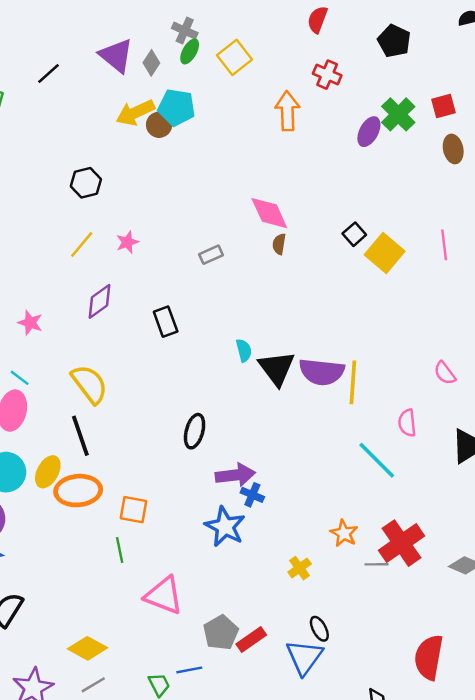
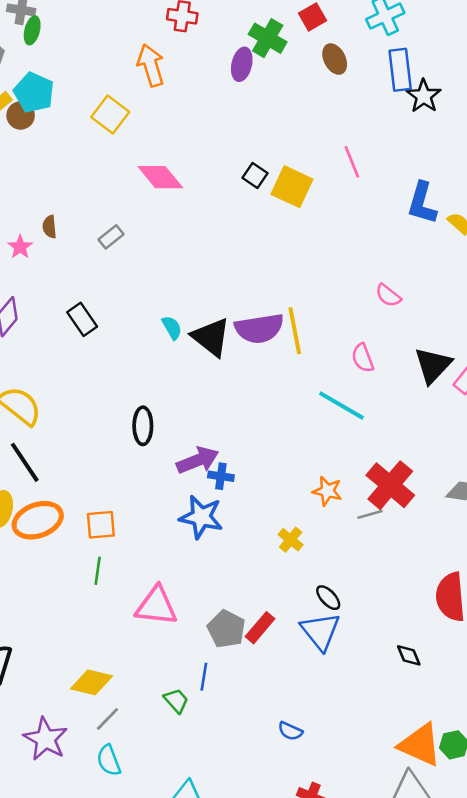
yellow square: (234, 57) -> (110, 115), moved
cyan pentagon: (176, 107) -> (34, 93), turned 30
brown semicircle: (279, 244) -> (50, 227), moved
green line: (120, 550) -> (98, 571), turned 35
blue line: (189, 670) -> (204, 677), turned -55

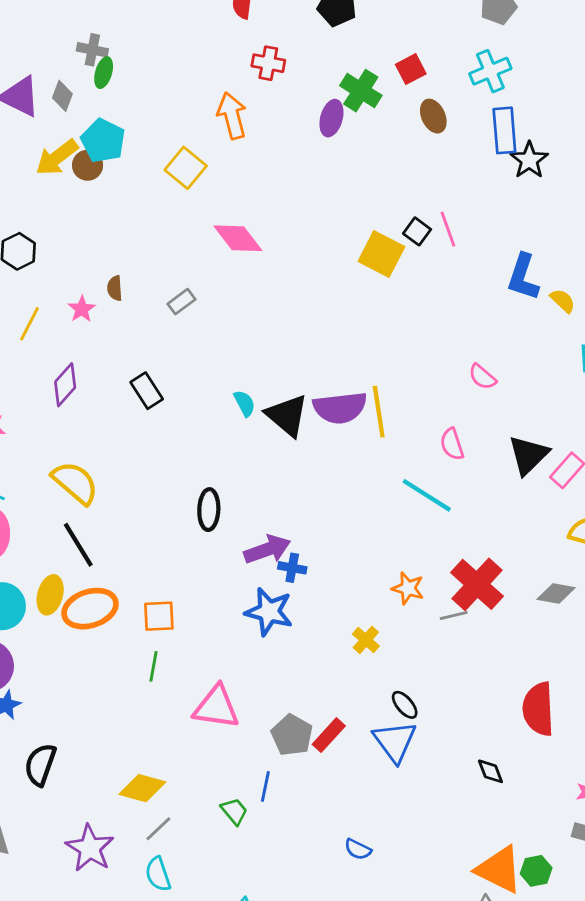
black square: (255, 175) -> (417, 231), moved

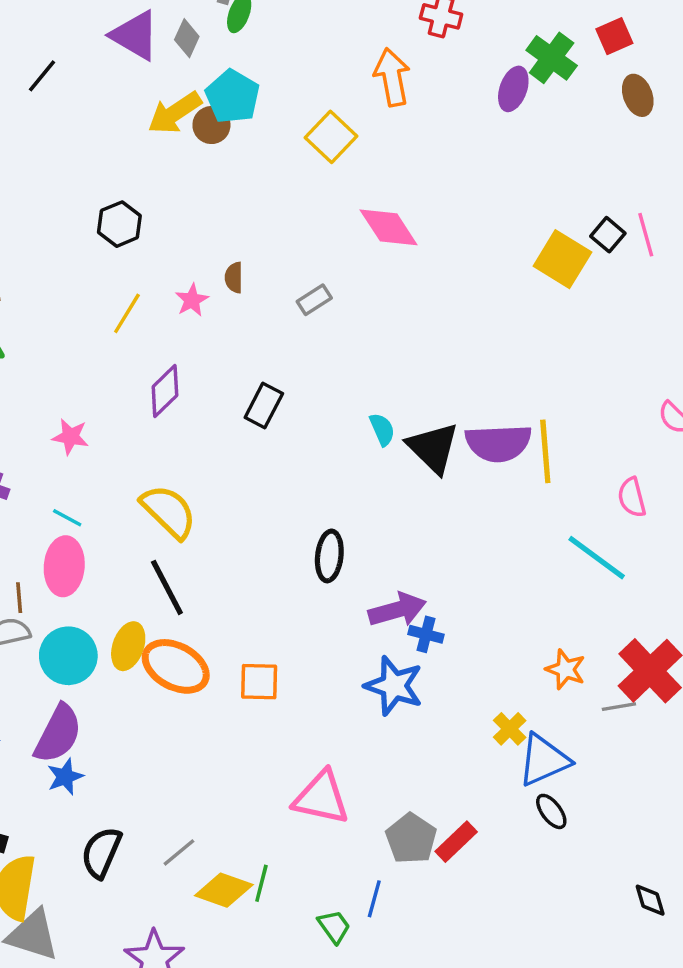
black rectangle: (147, 391) -> (264, 405), turned 56
orange ellipse: (90, 609) -> (176, 666), turned 42
green line: (153, 666) -> (261, 883), moved
blue triangle: (395, 741) -> (544, 760), moved, turned 39
gray line: (158, 829) -> (179, 852), moved

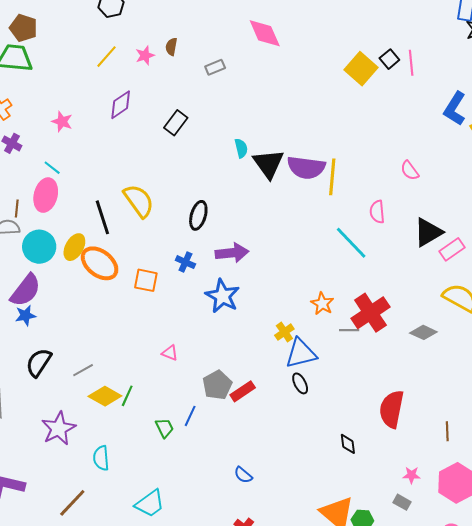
yellow semicircle: (169, 512) -> (139, 201), moved
blue cross: (426, 634) -> (185, 262), moved
pink triangle: (321, 798) -> (170, 353), size x0.5

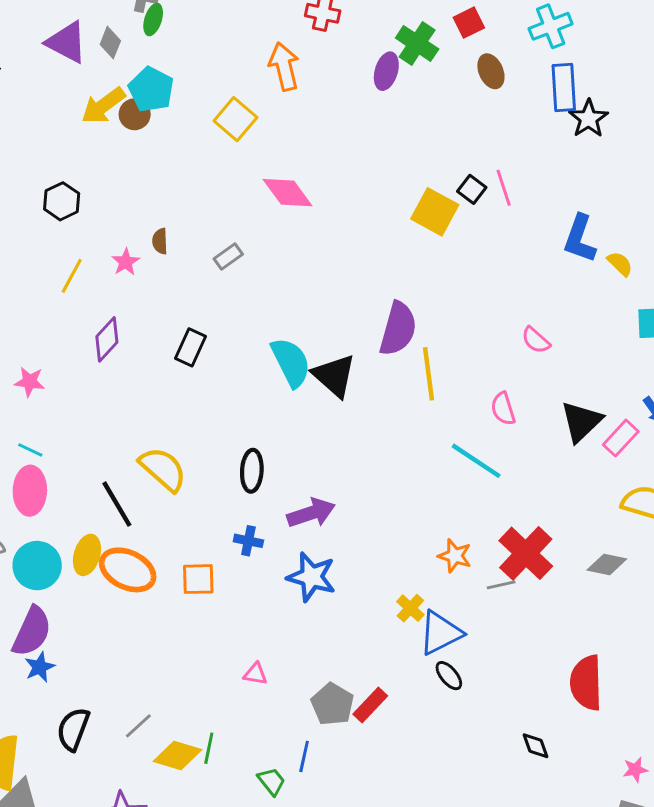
cyan semicircle: (241, 148) -> (291, 362), size x1.8
purple semicircle: (306, 167) -> (398, 329), moved, turned -69

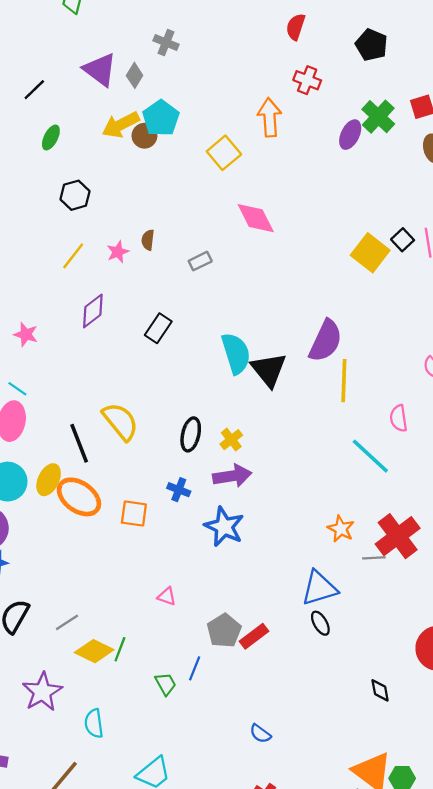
green ellipse: (153, 19) -> (51, 138), moved
yellow cross: (410, 608) -> (231, 440), moved

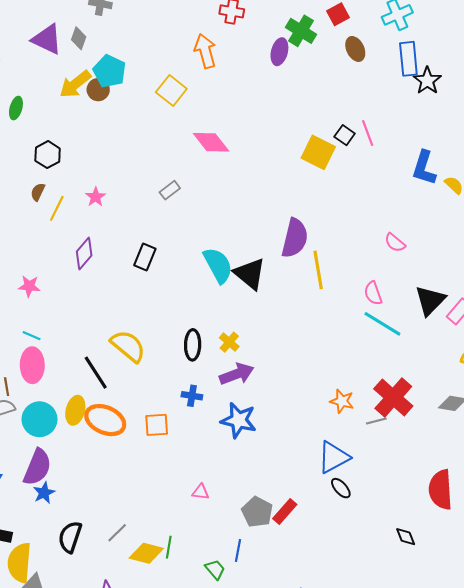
brown semicircle: (148, 240) -> (38, 192), moved, turned 30
cyan line: (370, 456) -> (382, 324), moved

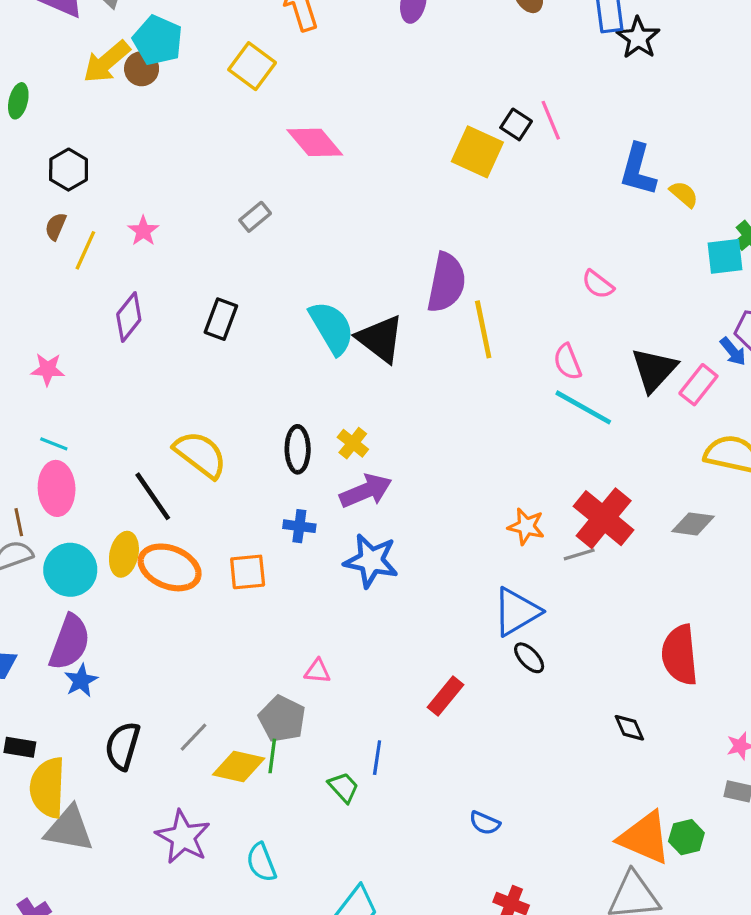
gray pentagon: (257, 512) -> (282, 719), moved

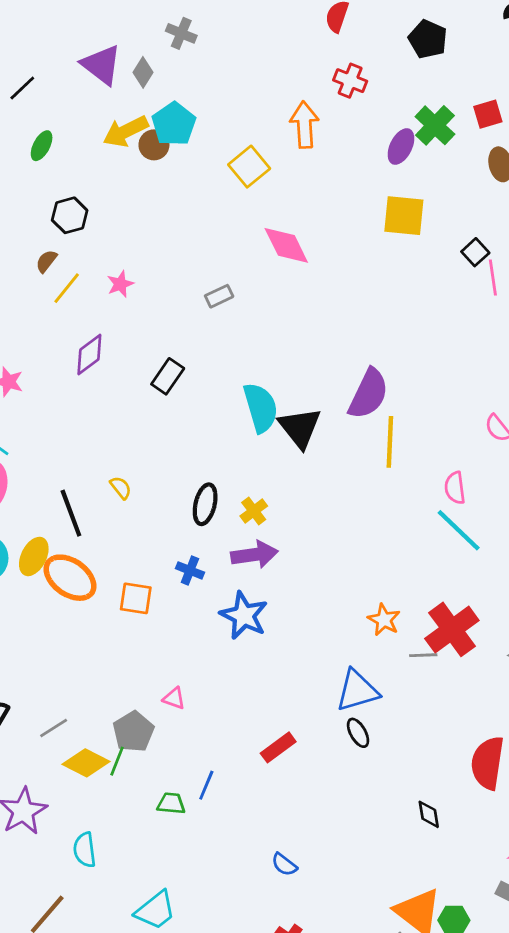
black square: (516, 124) -> (475, 252), moved
yellow square: (477, 152) -> (404, 216), moved, turned -33
yellow semicircle: (200, 454) -> (121, 488), size x0.5
green trapezoid: (344, 787) -> (171, 803), turned -56

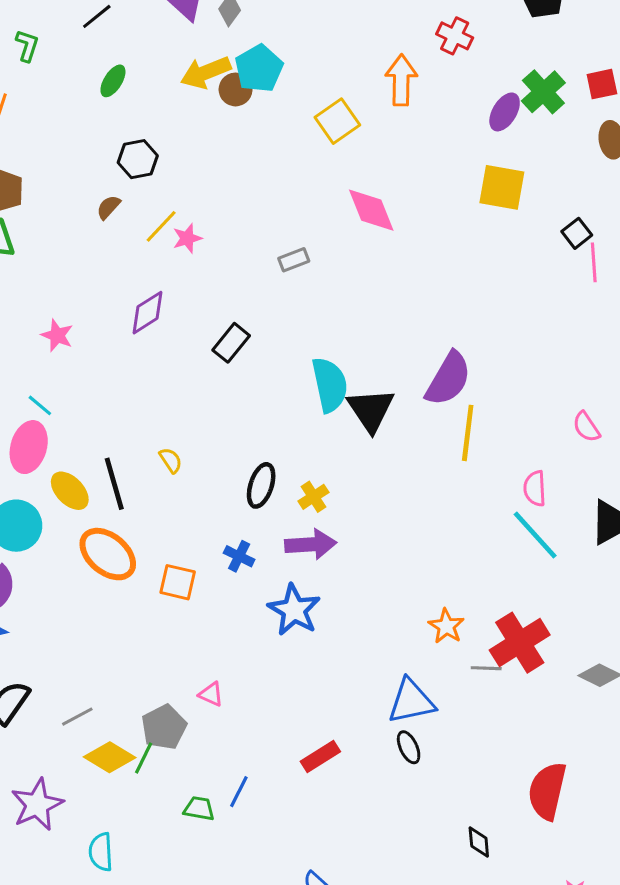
yellow line: (67, 288) -> (161, 226), moved
yellow ellipse: (34, 556) -> (70, 491), moved, turned -75

